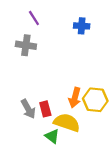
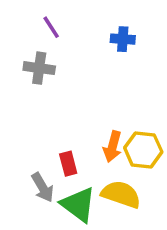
gray arrow: (28, 109) -> (43, 187), moved
yellow semicircle: (67, 123) -> (121, 194), moved
green triangle: (52, 136) -> (78, 205), size x1.6

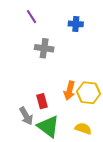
gray cross: (39, 68) -> (44, 48), moved
yellow semicircle: (121, 194) -> (83, 129), moved, size x0.7

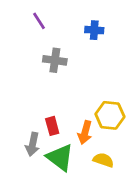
orange arrow: (69, 91) -> (85, 132), moved
gray arrow: (26, 116) -> (32, 144), turned 42

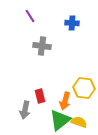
green triangle: (60, 157) -> (60, 120), moved, turned 45

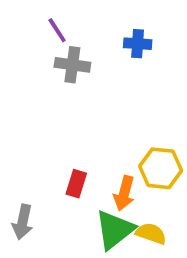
gray cross: (42, 46) -> (72, 65), moved
red rectangle: (40, 96) -> (76, 184), turned 32
gray arrow: (25, 110) -> (23, 222), moved

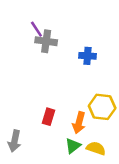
purple line: (57, 30) -> (36, 29), moved
blue cross: (138, 44) -> (87, 56), moved
green triangle: (115, 230) -> (73, 146), size x0.6

